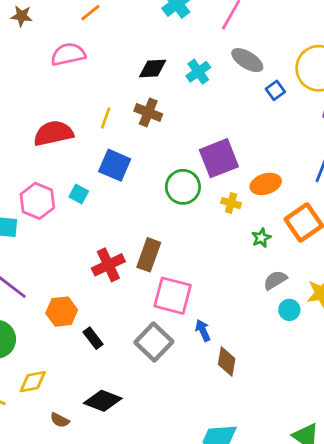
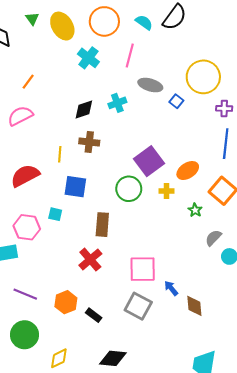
cyan cross: (198, 72) -> (117, 103), turned 30
brown rectangle: (149, 255) -> (102, 225), moved

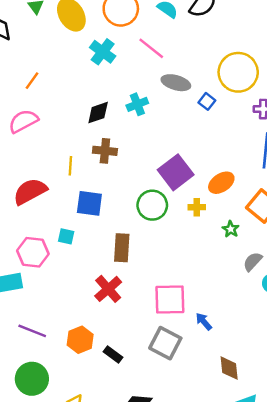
pink line: (130, 56) -> (151, 48), turned -65
brown diamond: (194, 306) -> (229, 368), moved

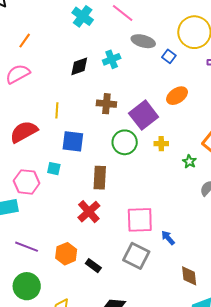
brown cross: (105, 151) -> (106, 104), moved
orange ellipse: (221, 183) -> (177, 96), moved

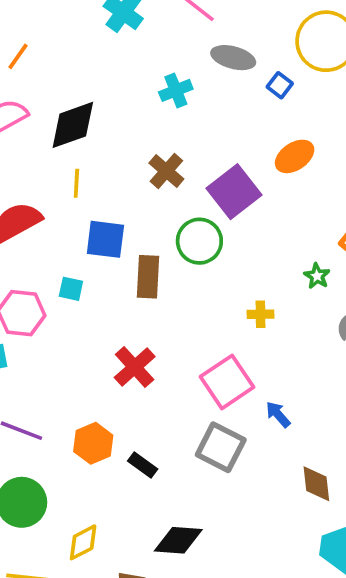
black diamond: (79, 66) -> (73, 125), moved, size x1.4
brown cross: (106, 104) -> (166, 171), turned 36
yellow cross: (161, 144) -> (260, 314), moved
brown rectangle: (100, 178) -> (148, 277), moved
pink square: (140, 220) -> (227, 382), turned -32

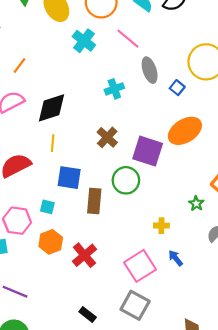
gray ellipse: (233, 58) -> (150, 70), turned 55
orange ellipse: (295, 156) -> (185, 131), size x1.4
purple square: (234, 192) -> (148, 151), turned -36
blue arrow: (278, 414) -> (176, 258), moved
orange hexagon: (93, 443) -> (51, 242), moved

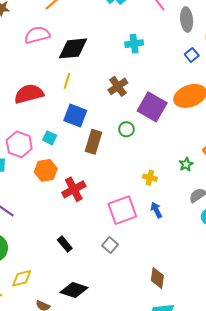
gray ellipse: (150, 70) -> (187, 20), moved
green circle: (126, 180) -> (126, 129), size x0.6
gray square: (135, 305) -> (110, 245), size x0.6

